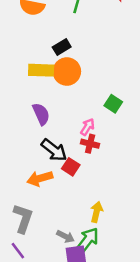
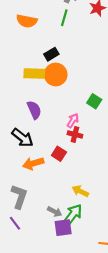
black arrow: (54, 150) -> (22, 138), moved
yellow arrow: (96, 212) -> (80, 191), turned -77

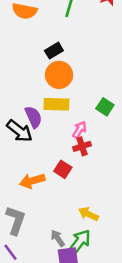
yellow rectangle: (34, 73) -> (56, 104), moved
red cross: (75, 134) -> (82, 146), turned -32
black arrow: (22, 138) -> (19, 131), moved
gray arrow: (55, 212) -> (58, 238), turned -152

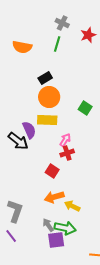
green square: (105, 107) -> (85, 108), moved
orange arrow: (32, 181) -> (54, 197), moved
green arrow: (79, 242) -> (65, 228), turned 65

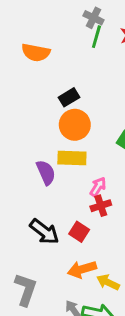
green line: (57, 44) -> (96, 37), moved
black arrow: (18, 141) -> (44, 232), moved

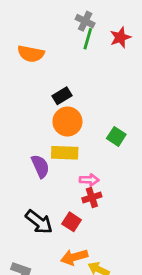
pink arrow: (98, 187) -> (89, 180), turned 60

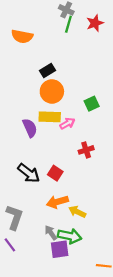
green square: (116, 136) -> (92, 104), turned 32
pink arrow: (89, 180) -> (67, 123), moved, turned -32
red cross: (92, 197) -> (86, 150), moved

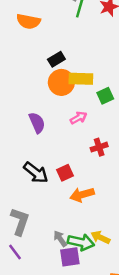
yellow rectangle: (50, 117) -> (81, 79), moved
red square: (55, 173) -> (65, 173), turned 32
orange arrow: (57, 202) -> (82, 195), moved
yellow arrow: (77, 212) -> (100, 237), moved

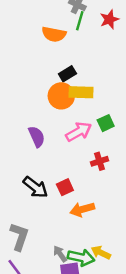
orange semicircle: (28, 21) -> (54, 34), moved
black rectangle: (56, 59) -> (67, 74), moved
green square: (105, 96) -> (106, 123), moved
pink arrow: (78, 118) -> (79, 132), size x1.5

